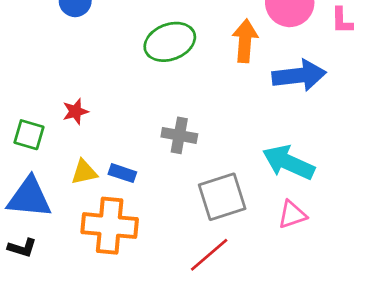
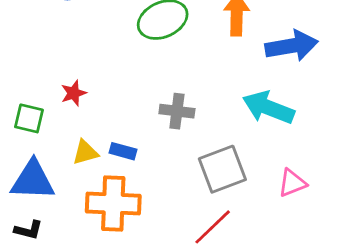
cyan arrow: (288, 162) -> (268, 108), moved

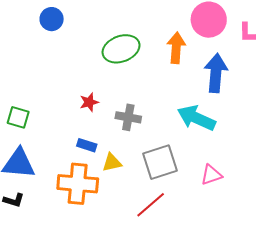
blue arrow: (292, 46) -> (216, 73), turned -78
red star: (73, 93) -> (89, 102), moved
yellow triangle: (85, 152) -> (112, 163), moved

